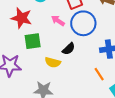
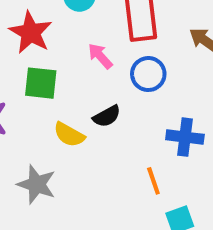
blue circle: (83, 23) -> (148, 74), size x0.7

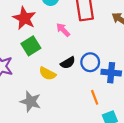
blue circle: (148, 74) -> (90, 62), moved
green square: (41, 83) -> (31, 46), turned -36

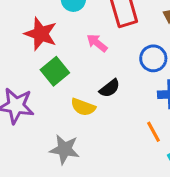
blue circle: (90, 62) -> (153, 58), moved

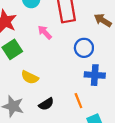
black semicircle: (110, 88) -> (46, 104), moved

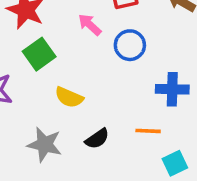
blue circle: (84, 48) -> (130, 45), moved
orange line: (78, 101) -> (148, 131), turned -63

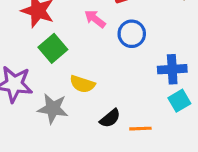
orange line: (148, 131) -> (140, 129), moved
gray star: (44, 144) -> (53, 109), moved
cyan square: (175, 163) -> (179, 101), moved

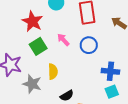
pink arrow: (95, 19) -> (63, 40), moved
yellow semicircle: (82, 84) -> (53, 72), turned -119

